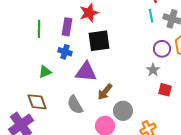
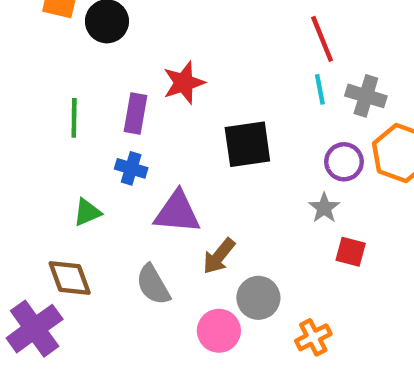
black square: (99, 41) -> (247, 144), moved

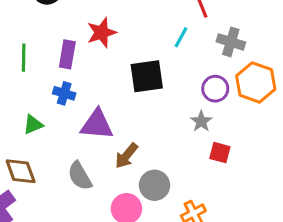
cyan line: (320, 89) -> (181, 37), moved, turned 40

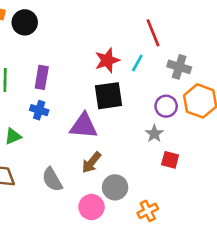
red star: (102, 33) -> (107, 60), moved
purple triangle: (97, 125) -> (84, 126), moved

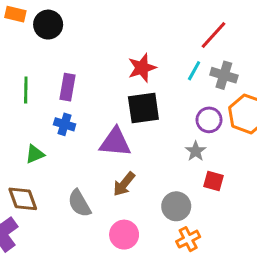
red line: (153, 33) -> (213, 35), moved, turned 64
cyan line: (137, 63) -> (194, 71), moved
gray circle: (115, 187) -> (176, 206), moved

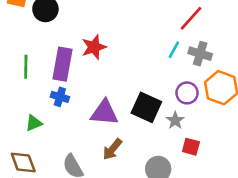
red star: (142, 68) -> (94, 47), moved
purple rectangle: (67, 87) -> (63, 64), size x1.4
black square: (143, 108) -> (146, 107), moved, turned 32

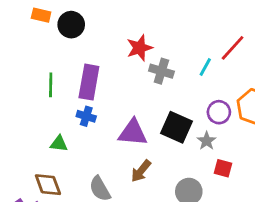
red line: (191, 18) -> (233, 48), moved
red star: (94, 47) -> (140, 48), moved
gray cross: (200, 54) -> (161, 71), moved
green triangle: (34, 123) -> (59, 144), turned 30

